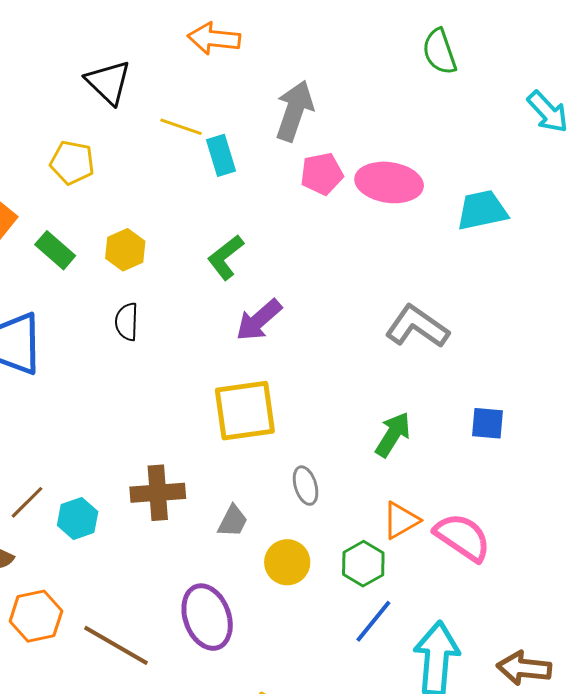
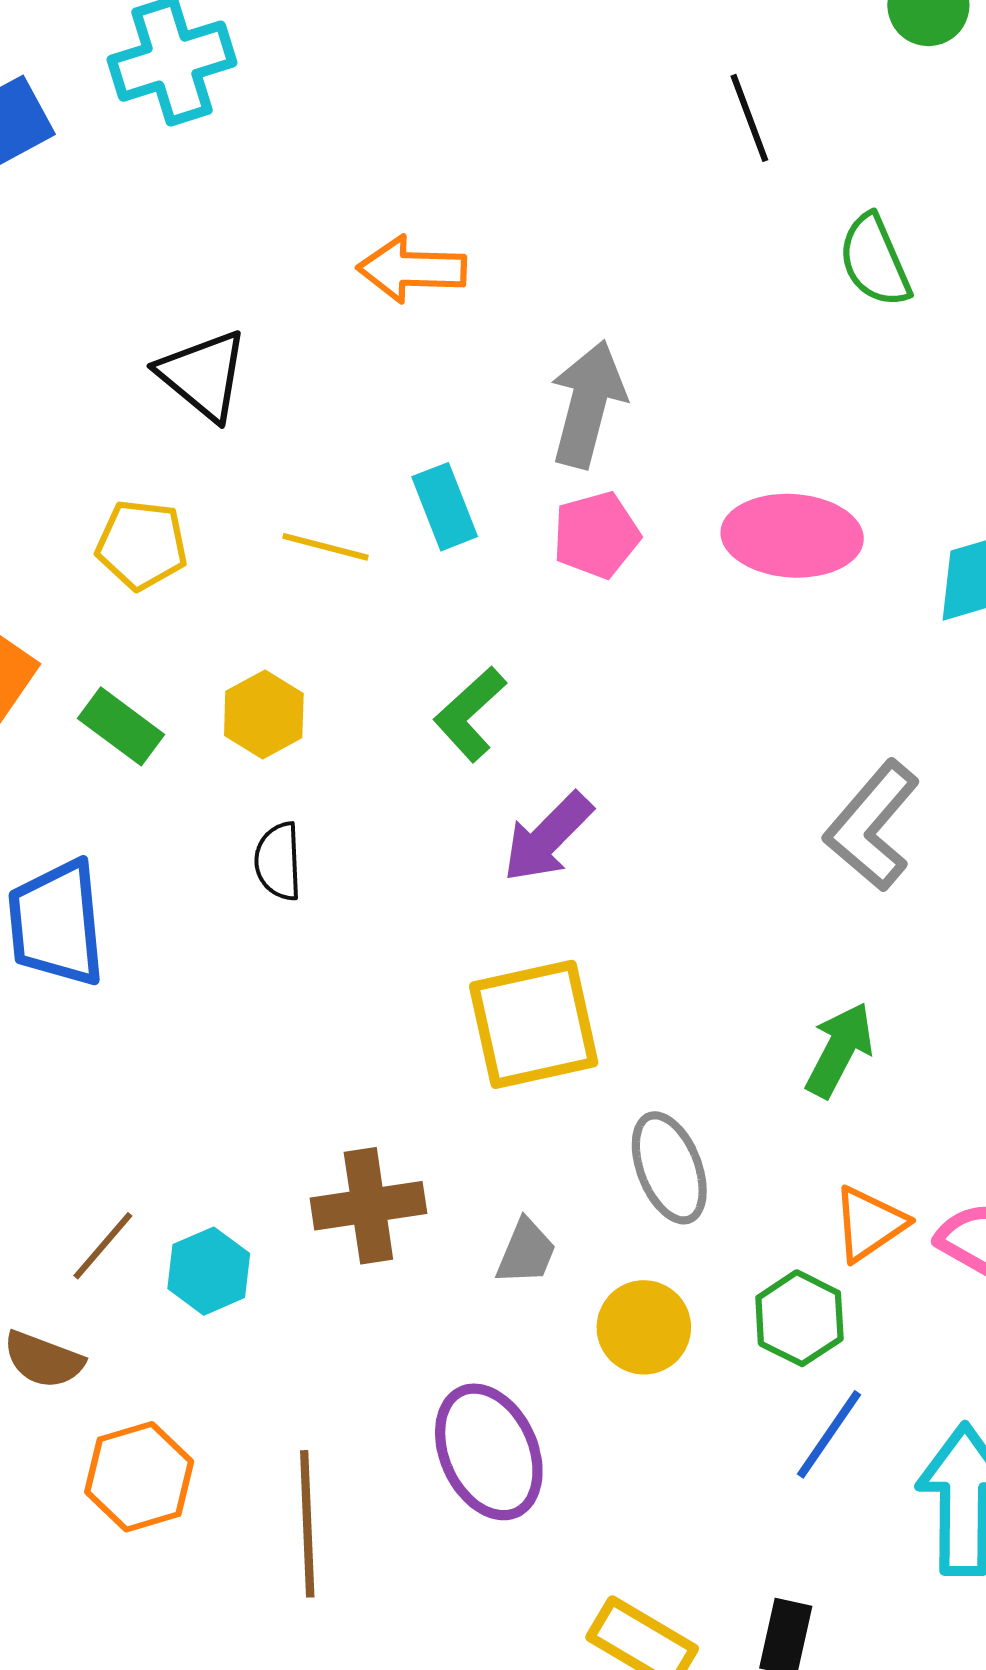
yellow line: (181, 127) -> (325, 547), moved
pink pentagon: (322, 174) -> (596, 535), moved
gray L-shape: (417, 327) -> (872, 826), turned -80
gray ellipse: (306, 486) -> (669, 1168), size x1.4
brown line: (116, 645) -> (307, 1524), turned 62

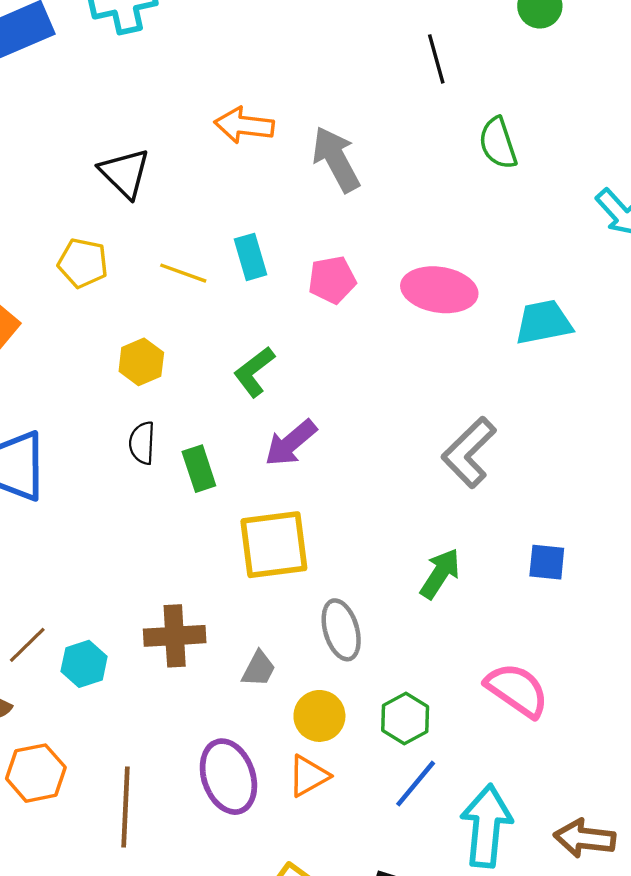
gray arrow: (588, 404) -> (336, 159), moved, turned -48
green rectangle: (121, 726) -> (199, 469), moved, turned 30
orange triangle: (869, 1224) -> (308, 776), moved

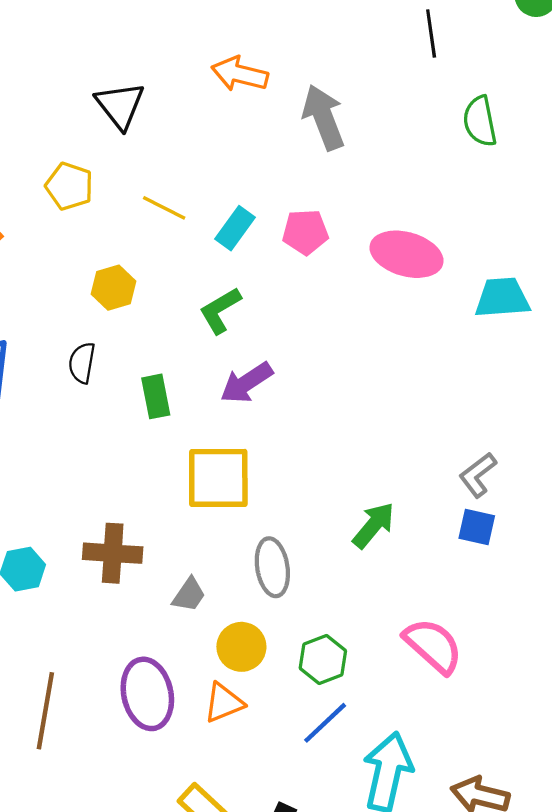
cyan rectangle: (250, 257) -> (235, 228), moved, turned 45
black semicircle: (142, 443) -> (82, 363), moved
gray L-shape: (469, 452) -> (478, 475), moved, size x0.7

